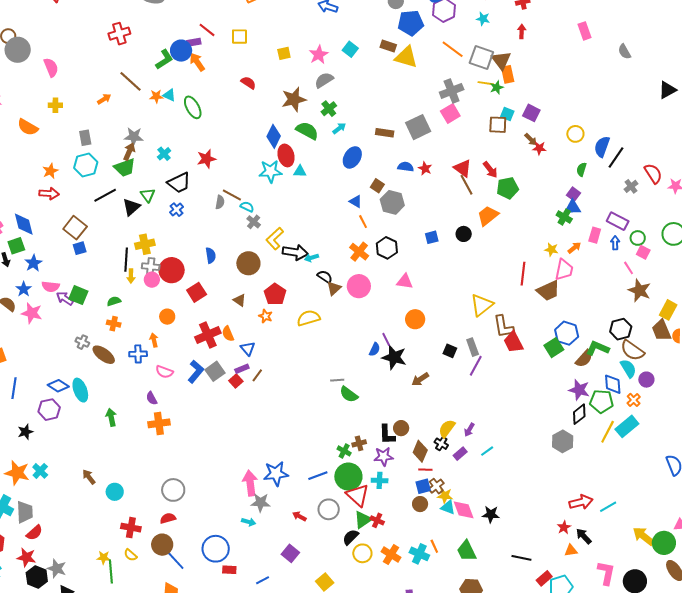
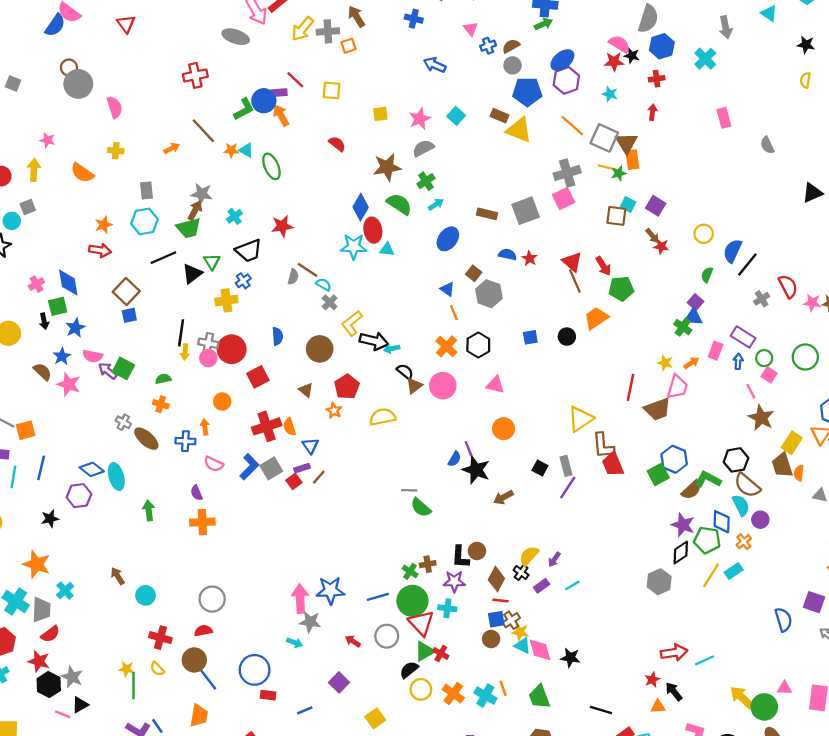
yellow cross: (145, 244) -> (226, 300), moved
cyan rectangle: (627, 426) -> (734, 571), size x0.7
cyan cross: (40, 471) -> (65, 591), moved

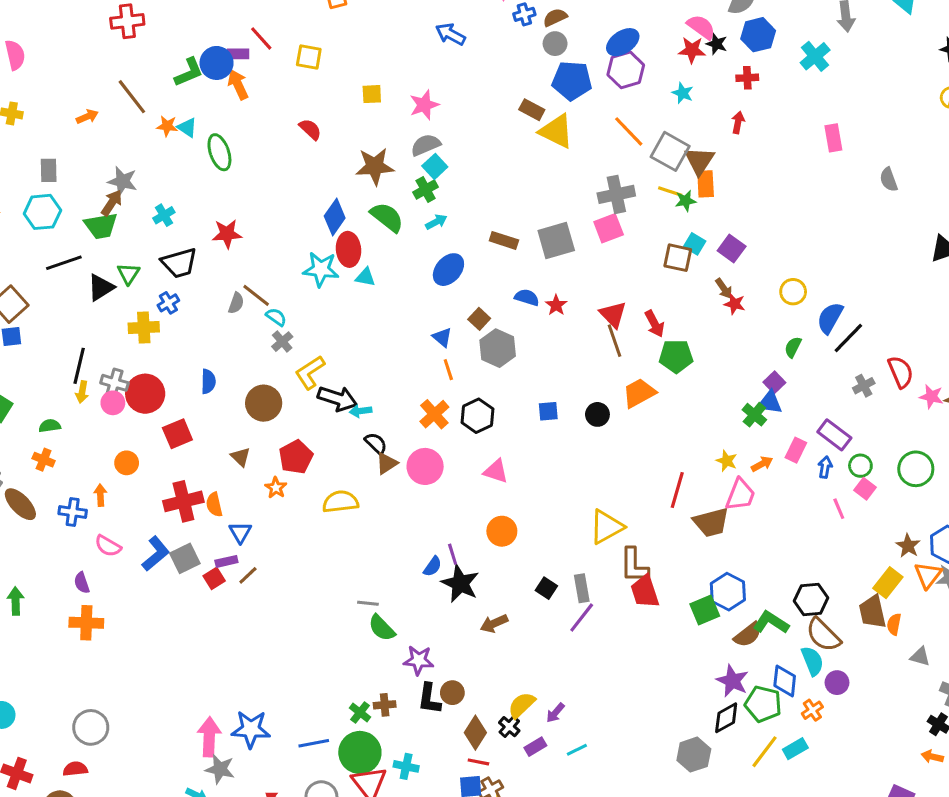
cyan square: (456, 116) -> (435, 166), moved
brown star: (761, 418) -> (908, 546), moved, size x0.7
purple star: (454, 581) -> (419, 660), moved

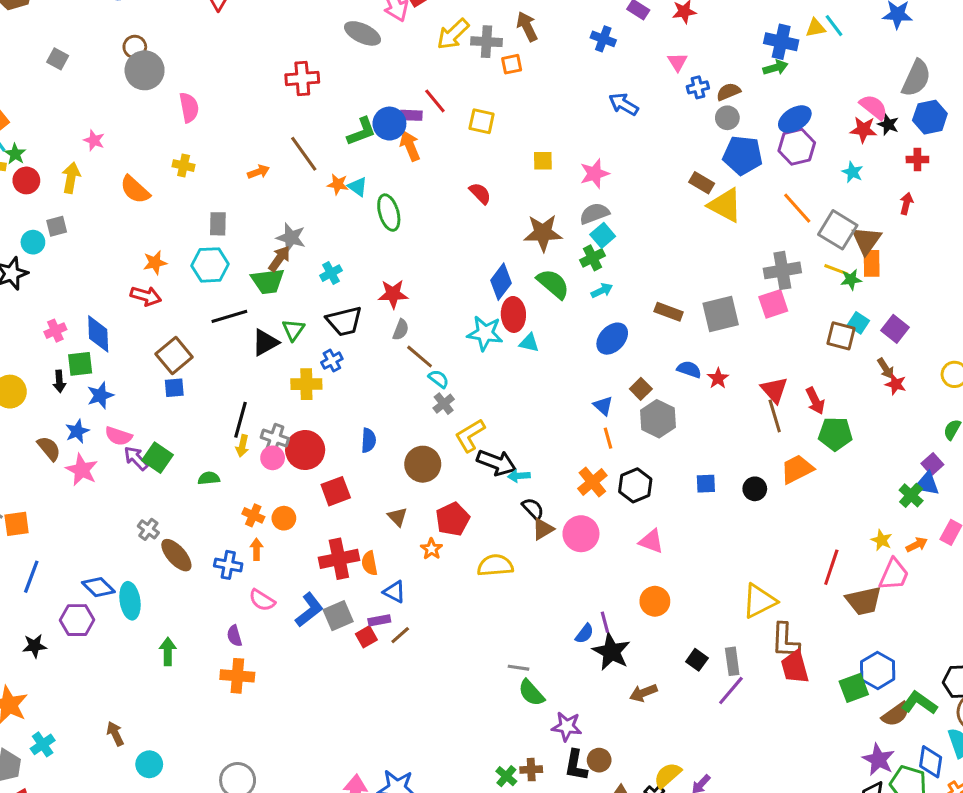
gray semicircle: (236, 303) -> (401, 330), moved
orange cross: (44, 460) -> (253, 515), moved
blue triangle: (240, 532) -> (394, 592), turned -35

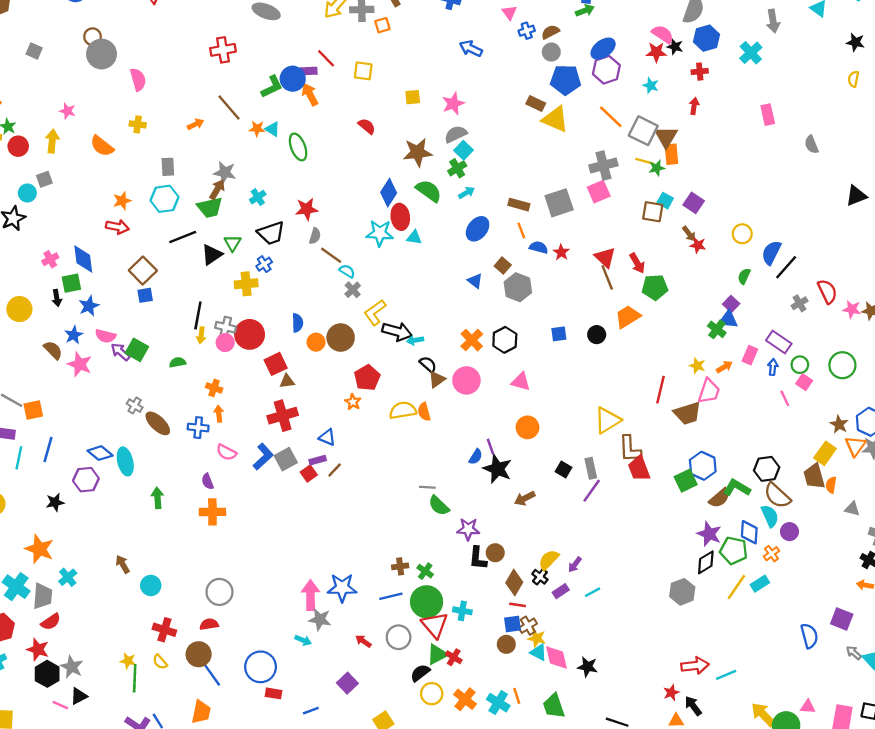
orange line: (608, 438) -> (521, 230), moved
brown triangle: (398, 517) -> (287, 381), moved, turned -49
orange circle: (284, 518) -> (316, 342), moved
orange semicircle: (369, 563) -> (424, 412), moved
brown cross: (531, 770) -> (400, 566), moved

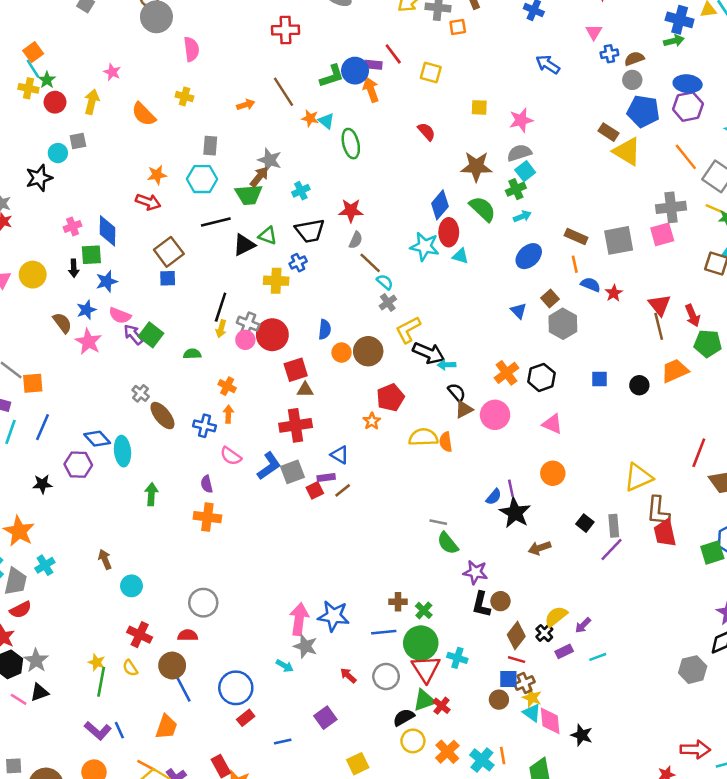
blue ellipse: (603, 49) -> (688, 84), turned 35
green triangle: (233, 243) -> (268, 236), turned -48
red rectangle: (273, 693) -> (246, 718), turned -56

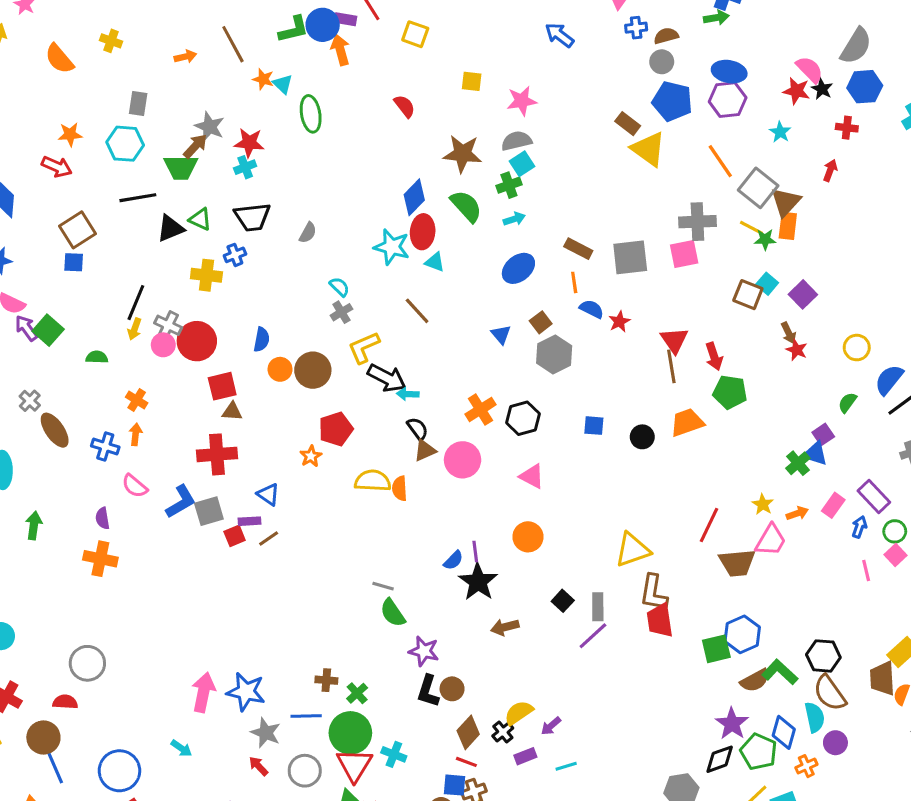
red star: (351, 211) -> (249, 143), moved
brown line: (370, 263) -> (417, 311), moved
gray star: (305, 646) -> (266, 733), moved

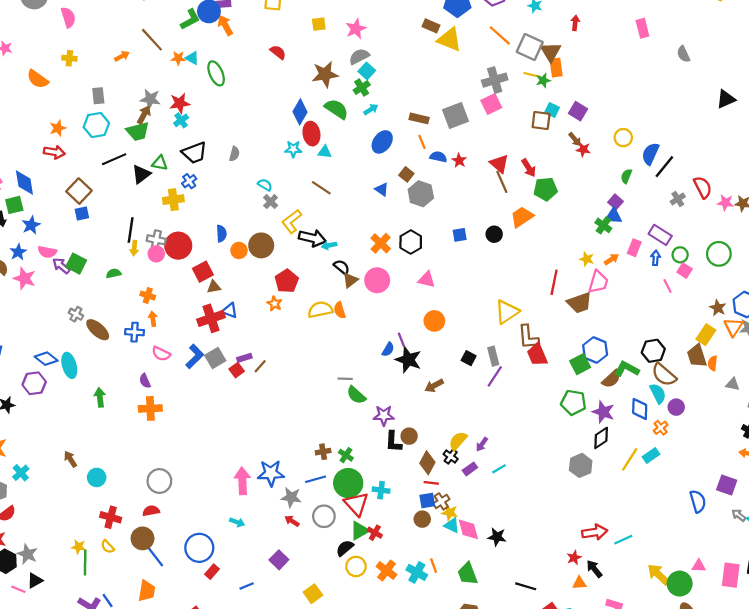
cyan star: (392, 247) -> (293, 149), size x0.7
blue triangle: (268, 494) -> (230, 310), moved
green pentagon: (759, 752) -> (573, 402), moved

